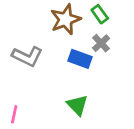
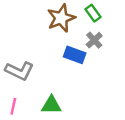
gray L-shape: (27, 56) -> (19, 71), moved
green triangle: (77, 105) -> (51, 105), moved, turned -45

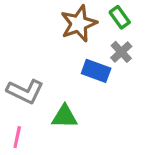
green triangle: (51, 105) -> (65, 117), moved

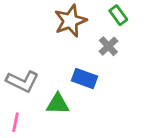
green rectangle: (120, 17) -> (118, 15), moved
blue rectangle: (96, 71) -> (84, 79), moved

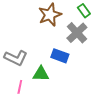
gray cross: (108, 46) -> (77, 33), size x1.5
pink line: (15, 122) -> (20, 87), moved

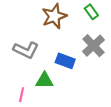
gray cross: (77, 33) -> (94, 46), moved
gray L-shape: (16, 58) -> (26, 50), moved

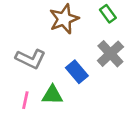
blue rectangle: (65, 61) -> (77, 72), turned 30
pink line: (22, 95) -> (25, 100), moved

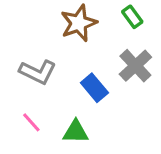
green triangle: (52, 95) -> (76, 132), moved
pink line: (25, 100) -> (31, 122), turned -54

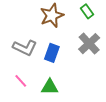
blue rectangle: (94, 88) -> (52, 53), moved, turned 60

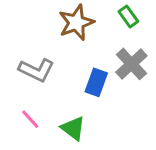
blue rectangle: (52, 53) -> (96, 82), moved
green triangle: (50, 87) -> (73, 128), turned 36

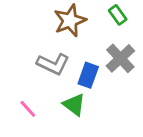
gray L-shape: (36, 70) -> (53, 64), moved
green triangle: (73, 128) -> (74, 105), moved

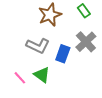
green triangle: (74, 105) -> (42, 75), moved

